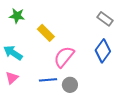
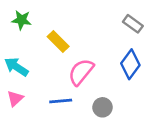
gray circle: (70, 85) -> (102, 107), moved

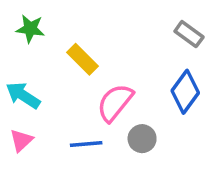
gray circle: (102, 107) -> (142, 139), moved

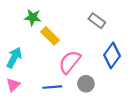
green star: (30, 29) -> (33, 17), moved
gray rectangle: (189, 34) -> (97, 21), moved
cyan arrow: (23, 95) -> (14, 58), turned 84

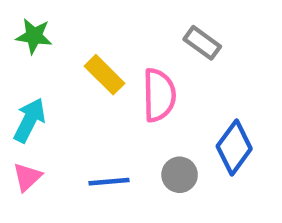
green star: (33, 17) -> (34, 36), moved
blue diamond: (112, 55) -> (234, 147), moved
pink semicircle: (70, 62) -> (159, 95), moved, turned 140

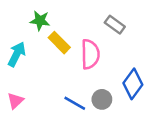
green star: (34, 36) -> (40, 21), moved
cyan arrow: (29, 120) -> (17, 54), moved
blue line: (109, 182) -> (75, 103), moved, turned 35

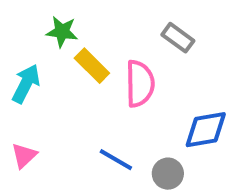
blue diamond: (133, 84) -> (206, 130), turned 44
gray circle: (102, 99) -> (168, 174), moved

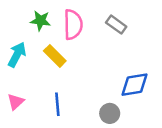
yellow rectangle: (92, 66) -> (55, 56), moved
pink semicircle: (140, 84) -> (73, 25), moved
blue line: (116, 160) -> (57, 104), moved, turned 55

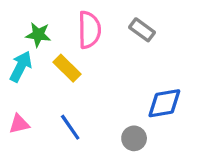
green star: (40, 21) -> (38, 35), moved
pink triangle: (16, 102) -> (19, 124), turned 30
blue line: (57, 104) -> (70, 127), turned -30

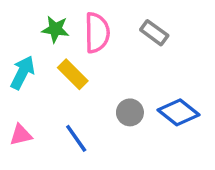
green star: (38, 35) -> (55, 29), moved
blue diamond: (164, 103) -> (178, 112), turned 48
gray circle: (134, 138) -> (130, 112), moved

